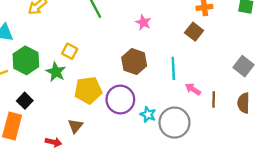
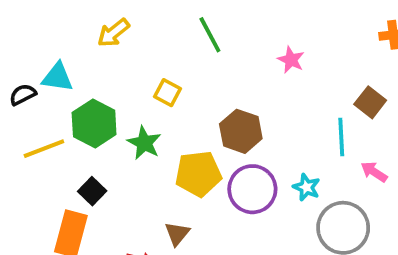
brown square: (194, 32) -> (370, 102), moved
yellow square: (70, 51) -> (167, 93), moved
brown hexagon: (134, 62) -> (241, 131), moved
cyan star: (148, 114) -> (306, 187), moved

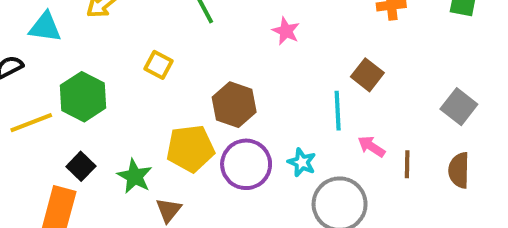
cyan triangle: (57, 77) -> (45, 27), moved
green star: (144, 143) -> (135, 176), moved

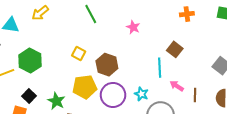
yellow square: (159, 65) -> (79, 53), moved

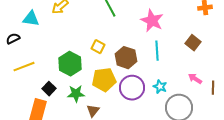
pink star: (133, 27) -> (152, 21), size x1.6
green hexagon: (30, 61) -> (70, 64), moved
cyan line: (160, 68) -> (157, 51), moved
green star: (56, 101) -> (76, 94), turned -30

